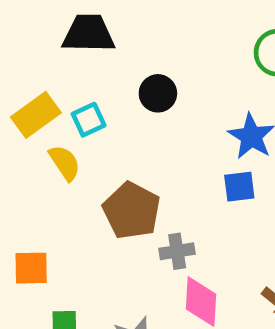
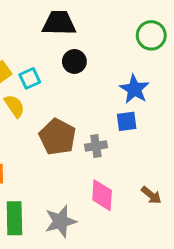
black trapezoid: (89, 34) -> (59, 23), moved
gray cross: (177, 251) -> (96, 146), moved

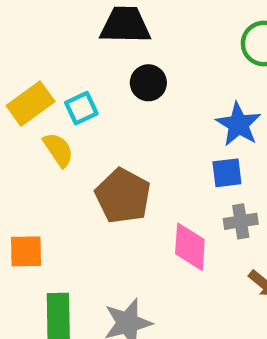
gray cross: (96, 146) -> (241, 221), moved
pink diamond: (102, 195) -> (190, 247), moved

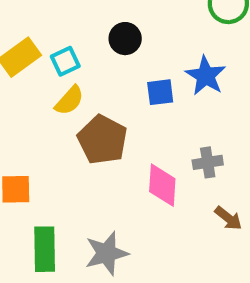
yellow semicircle: (58, 150) -> (69, 100), moved, turned 76
blue square: (227, 173) -> (160, 92), moved

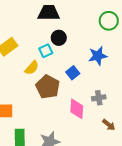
cyan square: (65, 61) -> (46, 51), moved
blue star: (206, 76) -> (98, 56), turned 30
blue square: (160, 92) -> (73, 73), moved, turned -32

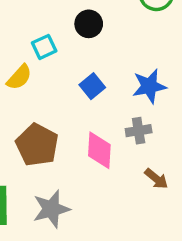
black circle: (59, 38) -> (89, 24), moved
blue star: (98, 56) -> (149, 86), moved
brown pentagon: (48, 87) -> (37, 145), moved

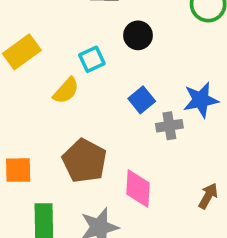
gray cross: (139, 131) -> (169, 126), moved
pink diamond: (99, 150) -> (138, 188), moved
brown arrow: (156, 179) -> (208, 196), turned -100

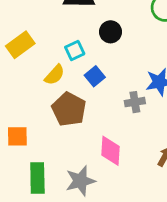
blue square: (142, 100) -> (95, 76), moved
brown pentagon: (84, 161) -> (69, 109), moved

